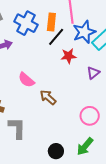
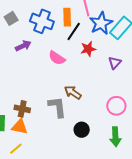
pink semicircle: (26, 80) -> (57, 58), moved
gray L-shape: (17, 128) -> (57, 107), moved
green arrow: (85, 146) -> (115, 137), turned -36
black circle: (56, 151) -> (82, 130), moved

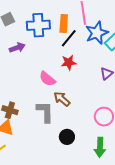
blue cross: (42, 21) -> (38, 25), turned -30
red star: (88, 49) -> (69, 62), moved
pink semicircle: (57, 58) -> (47, 79), moved

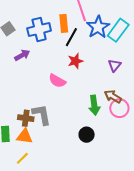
brown arrow: (62, 99) -> (113, 96), moved
gray L-shape: (45, 112) -> (42, 114), moved
green arrow: (100, 147) -> (94, 105), moved

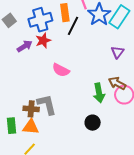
red star: (75, 61) -> (43, 41), moved

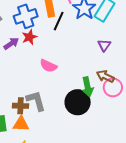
black circle: (93, 123) -> (78, 102), moved, size x1.6

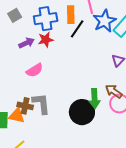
pink semicircle: (48, 66) -> (35, 70), moved, turned -66
orange triangle: (21, 124) -> (17, 116), moved

